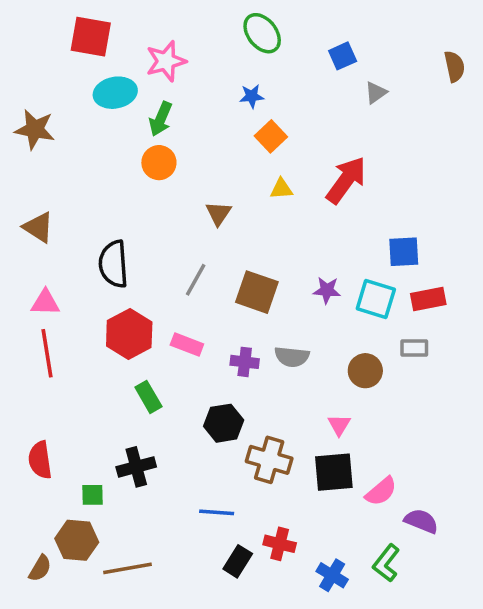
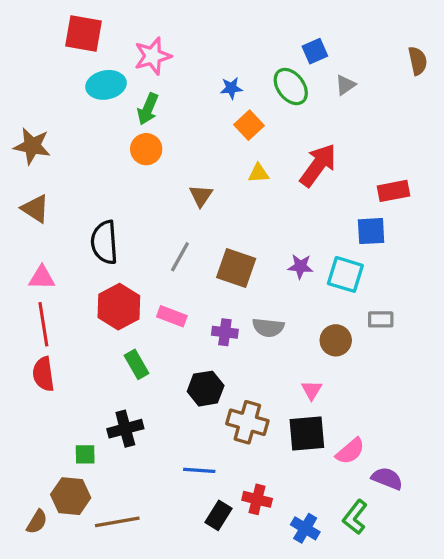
green ellipse: (262, 33) -> (291, 87), moved
brown star: (35, 129) -> (32, 146), moved
red rectangle: (428, 299) -> (394, 191), moved
red semicircle: (40, 460) -> (43, 374), moved

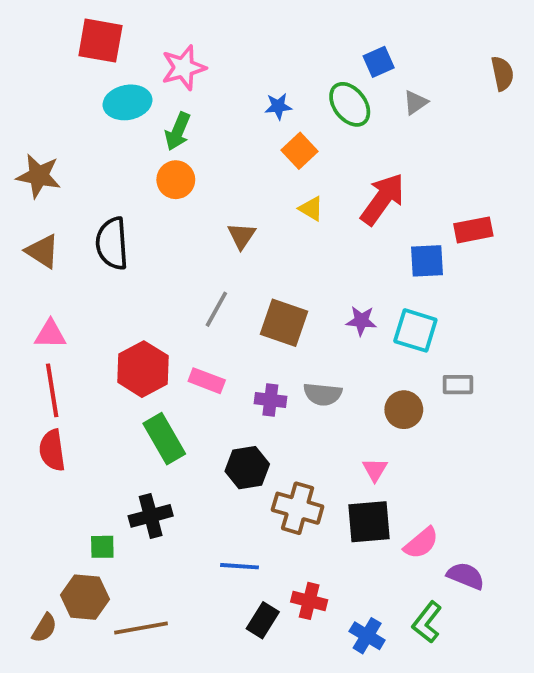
yellow triangle: (259, 173) -> (311, 209), turned 35
blue square: (371, 231) -> (427, 261), moved
black semicircle: (104, 242) -> (112, 243), moved
green rectangle: (137, 364) -> (164, 439), size x1.4

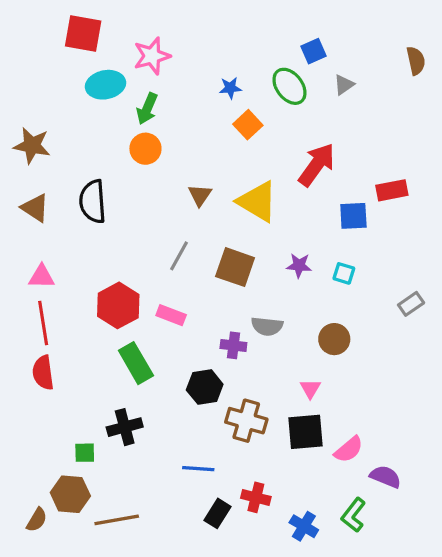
yellow triangle: (311, 209) -> (257, 201), moved, size x2.0
cyan square: (415, 330) -> (344, 273), size x0.6
gray rectangle: (458, 385) -> (411, 304), moved, turned -35
purple cross: (270, 400) -> (233, 345), moved

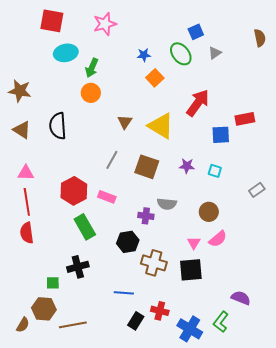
pink star: (152, 56) -> (105, 24), moved
pink semicircle: (349, 449) -> (218, 239), moved
blue cross: (304, 526) -> (190, 329), size x1.4

